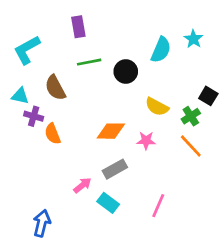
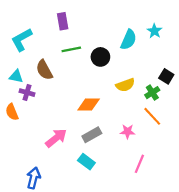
yellow semicircle: (157, 107) -> (125, 85), turned -48
orange semicircle: (53, 134) -> (12, 112), moved
pink star: (146, 141) -> (127, 131), moved
pink arrow: (82, 185) -> (56, 138), moved, size x1.5
pink line: (158, 206) -> (139, 164), moved

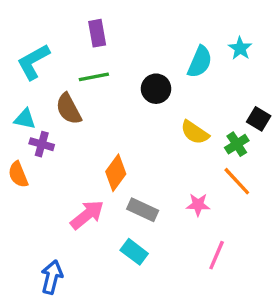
green line: (71, 49) -> (94, 77), moved
yellow semicircle: (125, 85) -> (195, 132), turned 54
orange diamond: (89, 104) -> (116, 173), moved, turned -55
gray rectangle: (92, 135) -> (143, 210), turned 54

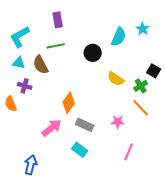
cyan triangle: (25, 119) -> (19, 63), moved

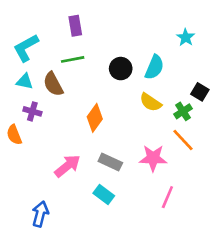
cyan semicircle: (119, 37) -> (154, 67), moved
orange diamond: (69, 103) -> (95, 118), moved
pink star: (118, 122) -> (153, 158), size x1.5

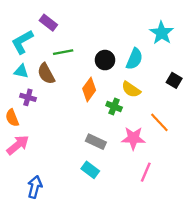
purple rectangle: (75, 26) -> (48, 23), moved, turned -42
cyan star: (186, 37) -> (162, 33), size x1.5
green cross: (183, 111) -> (114, 106), moved, turned -35
orange diamond: (95, 118) -> (89, 89), moved
pink arrow: (67, 166) -> (18, 145), moved

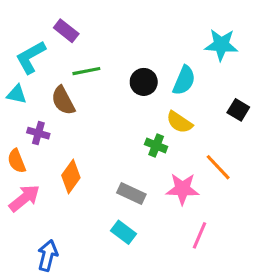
cyan star: (162, 33) -> (221, 45), turned -30
cyan triangle: (21, 71) -> (17, 94), moved
orange diamond: (89, 89) -> (71, 176), moved

